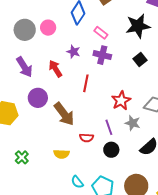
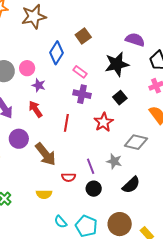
purple star: (73, 52) -> (39, 85), moved
red star: (121, 101) -> (104, 122), moved

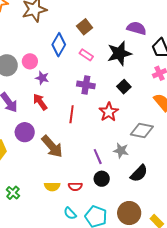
pink rectangle: (80, 72) -> (86, 55), moved
red semicircle: (69, 177) -> (75, 187), moved

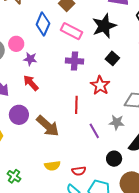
pink rectangle: (86, 55) -> (72, 31), size x1.5
red line: (72, 114) -> (76, 105), moved
black circle: (102, 179) -> (114, 159), moved
red semicircle: (75, 187) -> (79, 171), moved

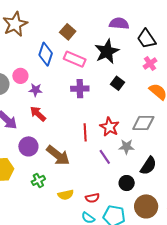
red star: (100, 85) -> (110, 127), moved
green cross: (14, 176) -> (38, 180), moved, turned 32

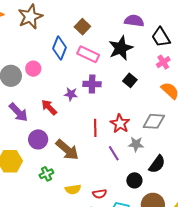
purple star: (36, 90) -> (71, 94), moved

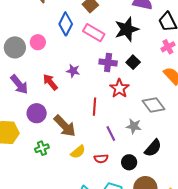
purple cross: (92, 84) -> (108, 62), moved
gray diamond: (154, 121) -> (154, 105), turned 45
red star: (120, 124) -> (119, 88), moved
yellow semicircle: (73, 189) -> (78, 152), moved, turned -35
red semicircle: (100, 194) -> (101, 159), moved

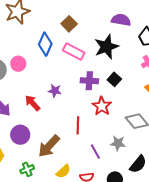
brown arrow: (65, 126) -> (49, 146), turned 90

